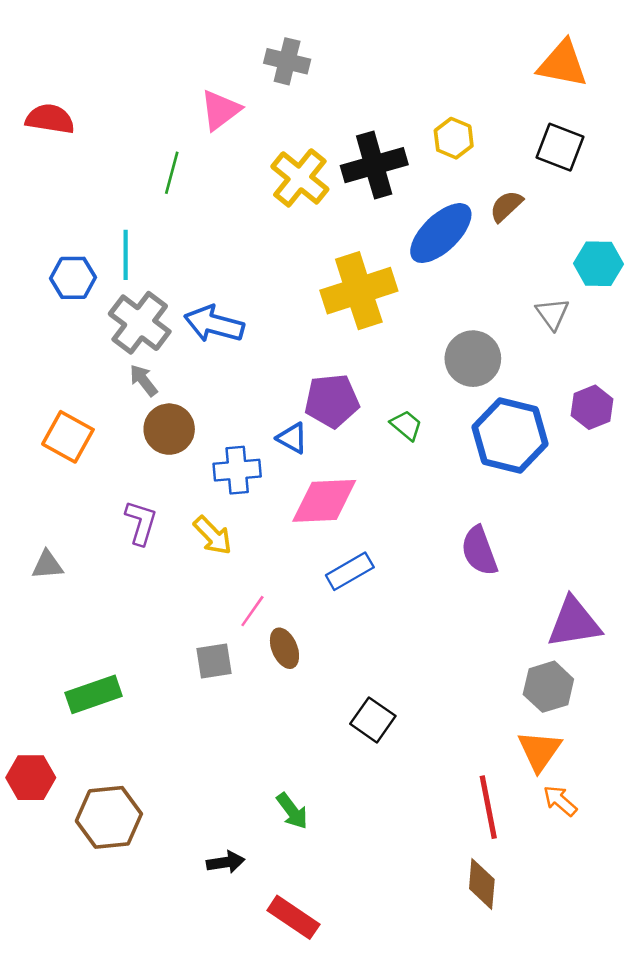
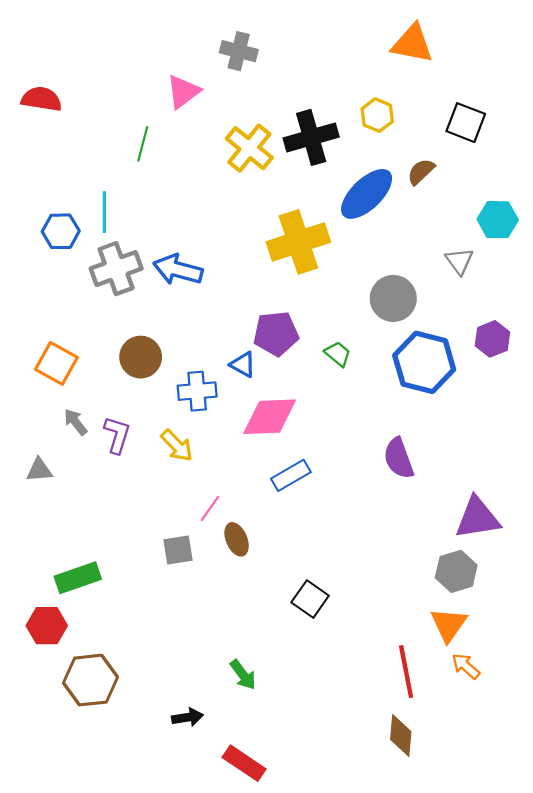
orange triangle: (563, 64) -> (412, 44), moved
gray cross: (140, 323) -> (116, 269), turned 33
gray arrow: (144, 380) -> (76, 422), moved
red hexagon: (31, 778) -> (47, 626), moved

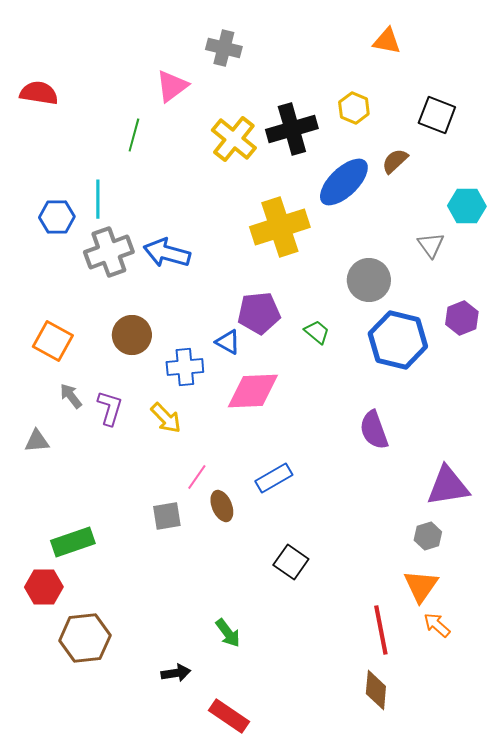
orange triangle: (412, 44) -> (387, 41), size x0.7
blue rectangle: (291, 475) -> (274, 478), moved
gray hexagon: (456, 571) -> (428, 536), size x0.7

